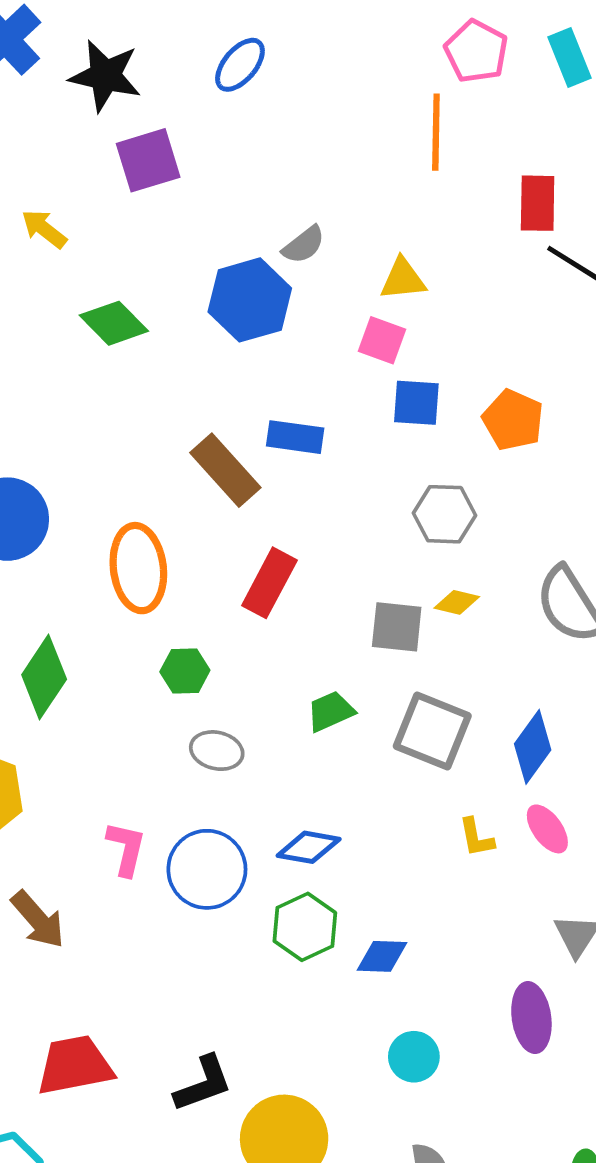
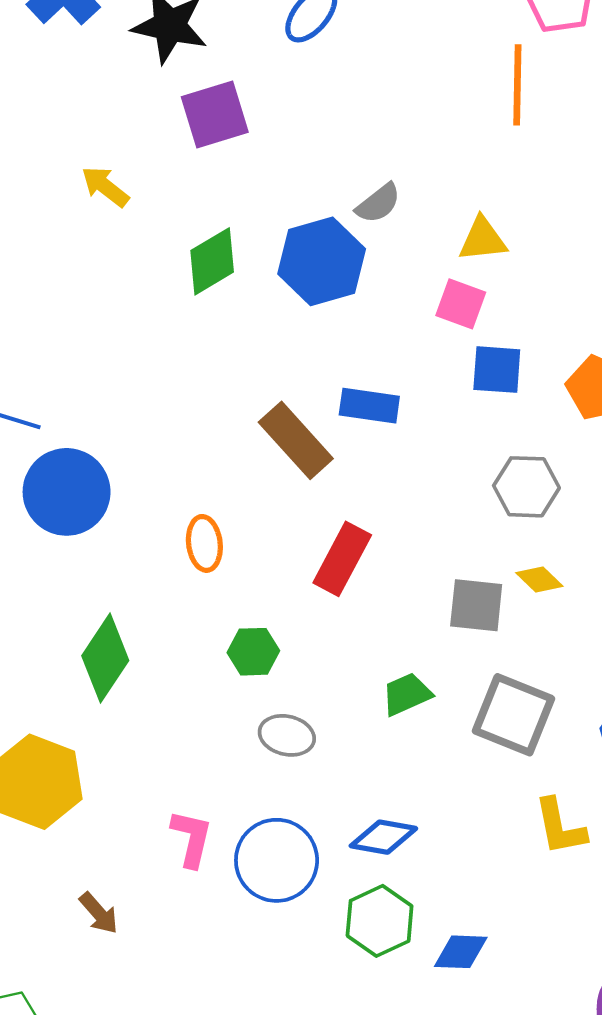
green diamond: (114, 323) -> (212, 261), moved, turned -76
orange ellipse: (138, 568) -> (204, 543), size x0.6
yellow diamond: (457, 602) -> (539, 580), turned 30
yellow L-shape: (476, 838) -> (560, 827), size x1.4
brown arrow: (38, 920) -> (99, 913), size x0.7

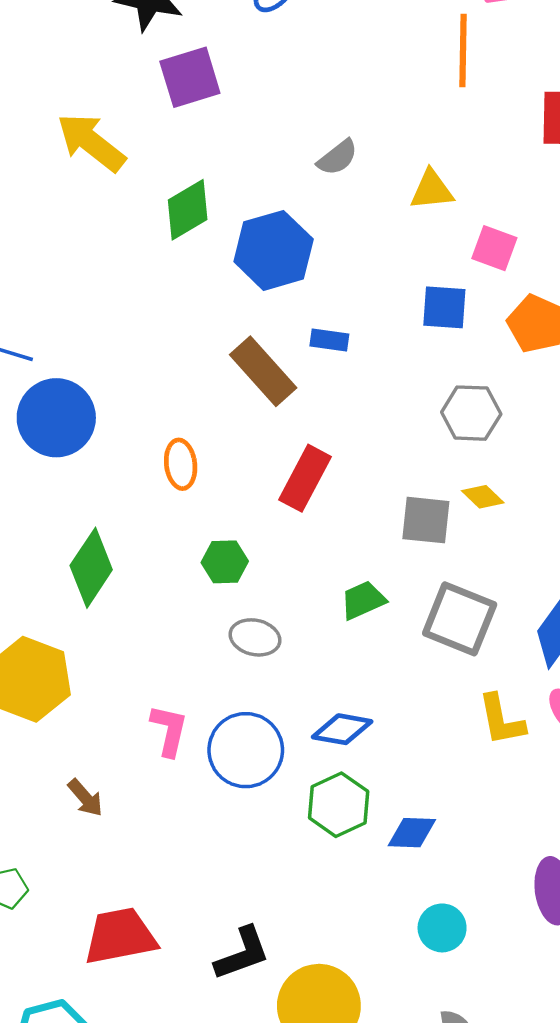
yellow arrow: (105, 187) -> (91, 142), size x1.6
blue hexagon: (322, 261) -> (274, 250), moved
pink square: (461, 304) -> (494, 248), moved
blue rectangle: (369, 406) -> (329, 340), size x0.7

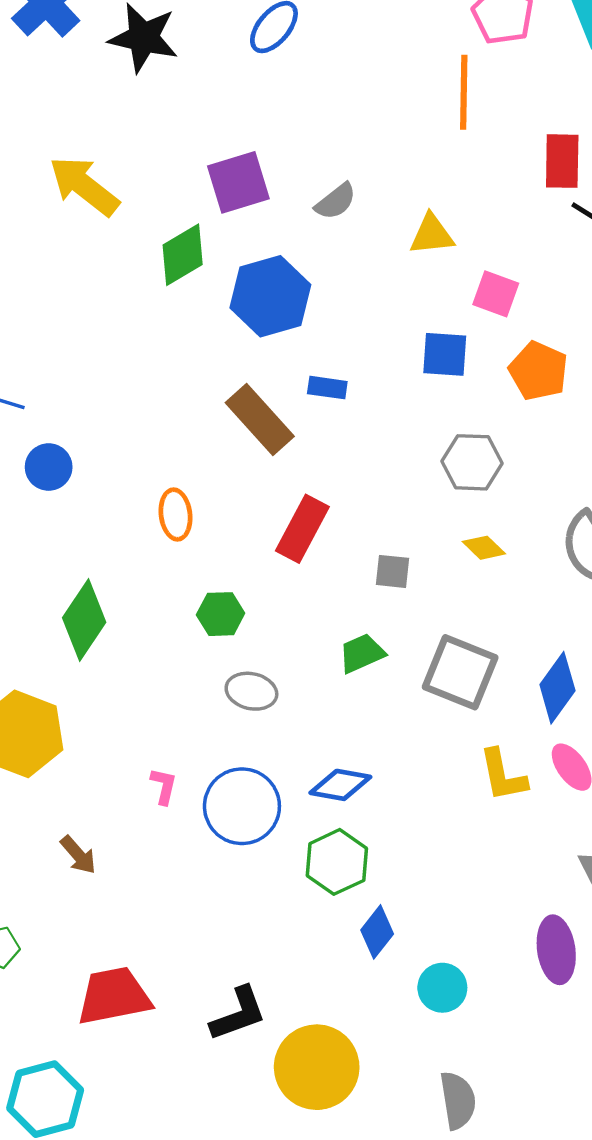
purple square: (190, 77) -> (238, 182), moved
blue circle: (56, 418) -> (49, 467), size x0.6
gray square: (426, 520) -> (393, 571), moved, size x0.7
pink L-shape: (169, 730) -> (164, 786), size x0.7
blue diamond: (412, 833) -> (377, 932), moved, turned -54

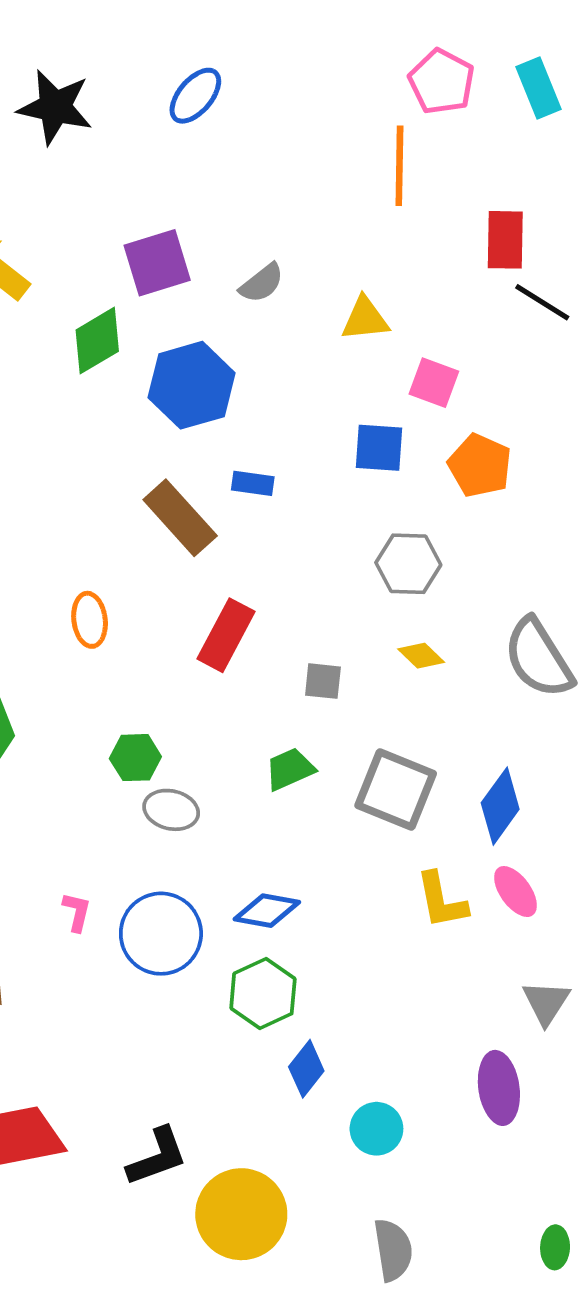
green hexagon: (221, 614) -> (135, 758), moved

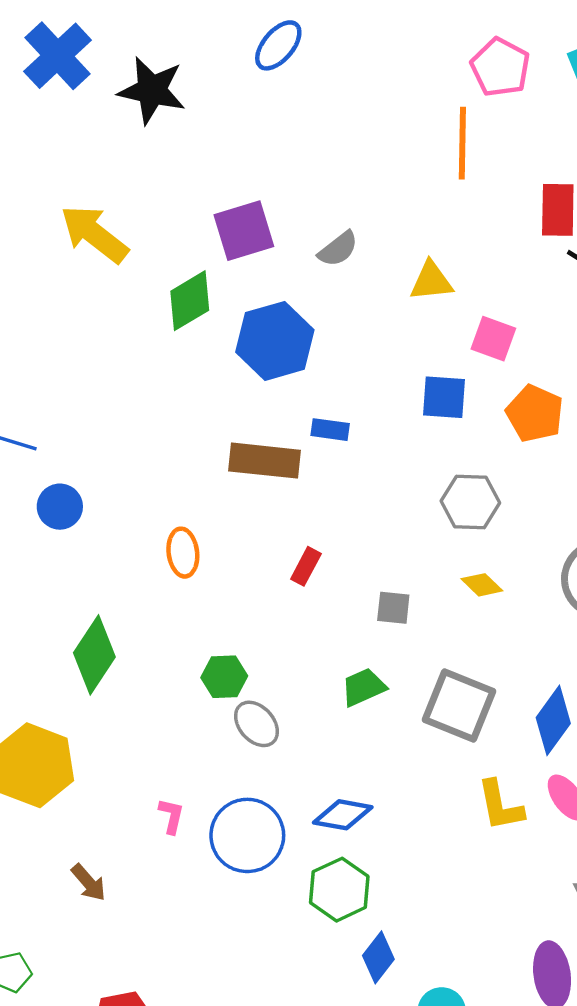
blue ellipse: (195, 96) -> (278, 45), moved
brown rectangle: (180, 518) -> (265, 461), turned -42
red rectangle: (226, 635) -> (306, 566), size x0.6
gray ellipse: (171, 810) -> (256, 724), turned 36

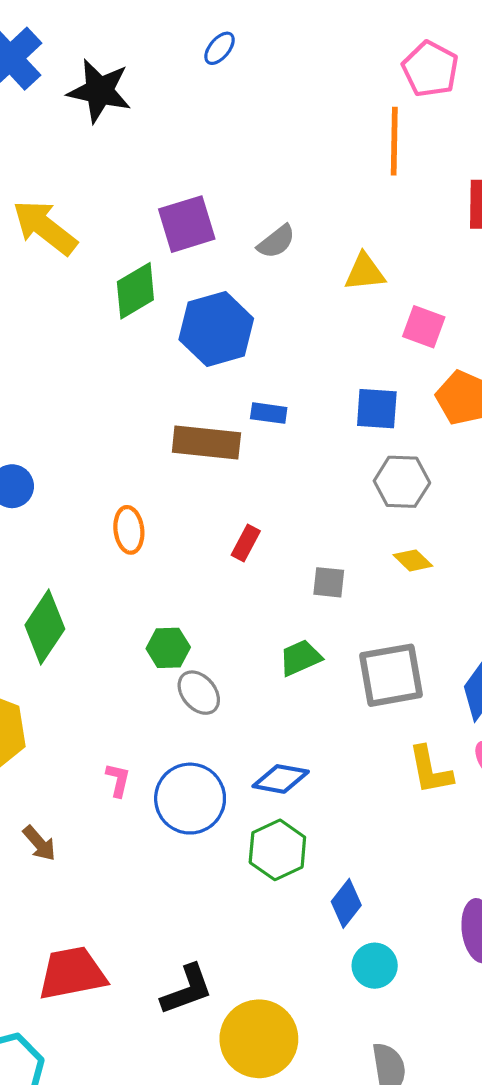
blue ellipse: (278, 45) -> (220, 48), size x0.7
blue square: (444, 397) -> (377, 409), moved
gray square: (459, 706) -> (391, 675), turned -32
blue diamond: (378, 957) -> (346, 903), moved

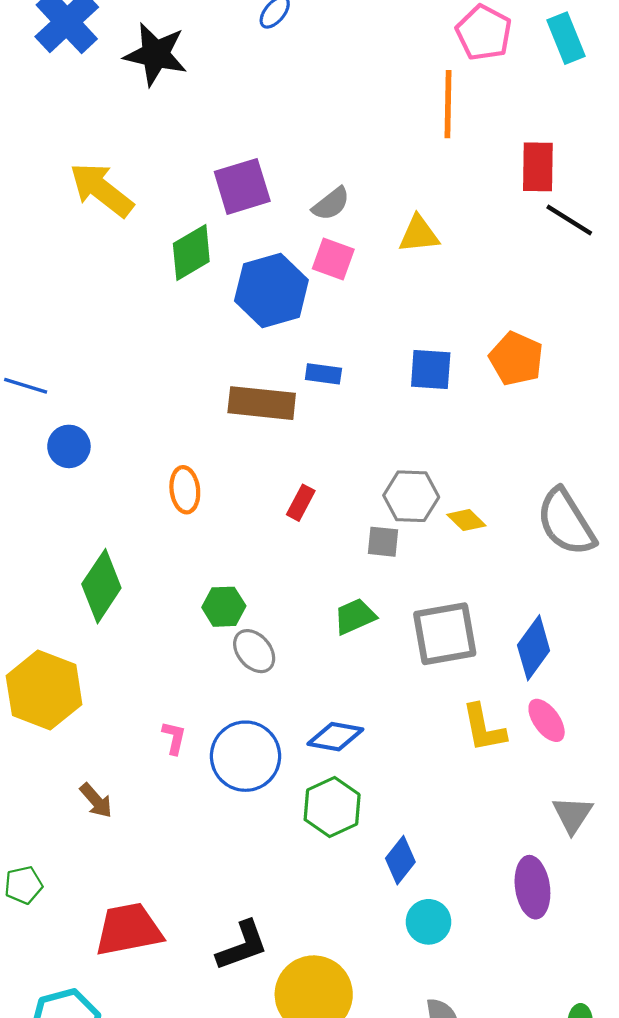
pink square: (424, 327) -> (333, 259), moved
gray hexagon: (402, 482) -> (411, 496), moved

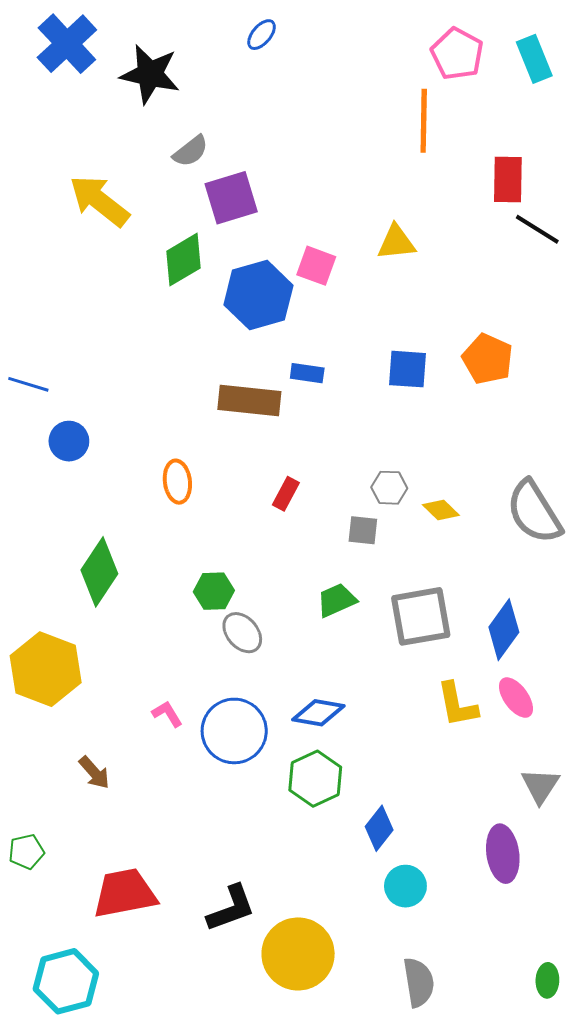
gray semicircle: (331, 204) -> (191, 151), moved
gray hexagon: (411, 496) -> (389, 488), size x0.7
pink L-shape: (174, 738) -> (167, 714), turned -44

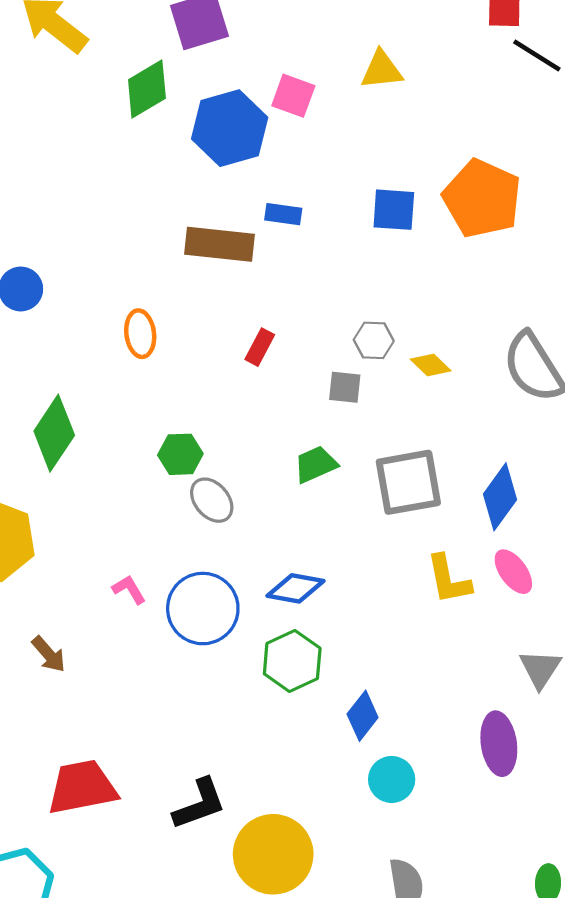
orange pentagon: (488, 359) -> (482, 198), size x1.4

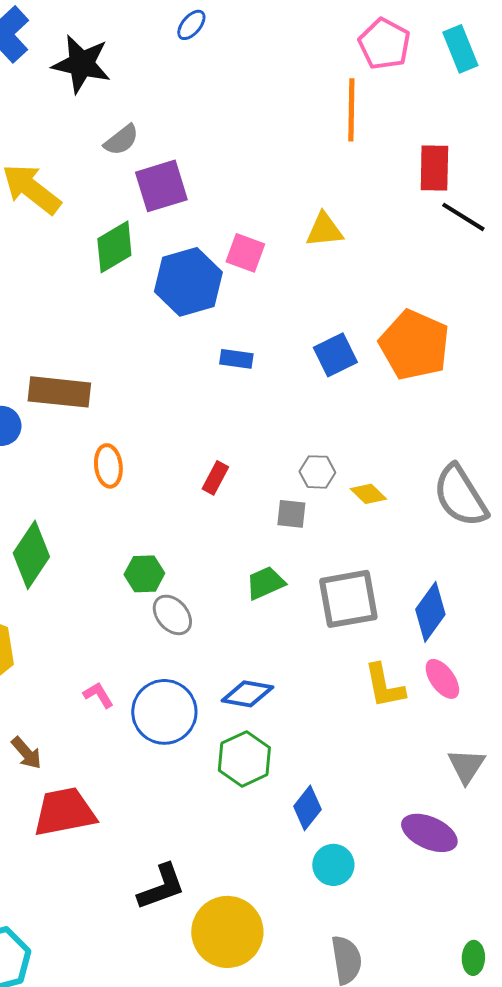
blue square: (394, 210) -> (335, 355), turned -30
brown rectangle: (220, 244) -> (59, 392), moved
purple ellipse: (499, 744) -> (429, 833), turned -58
red trapezoid: (82, 787) -> (64, 812), moved

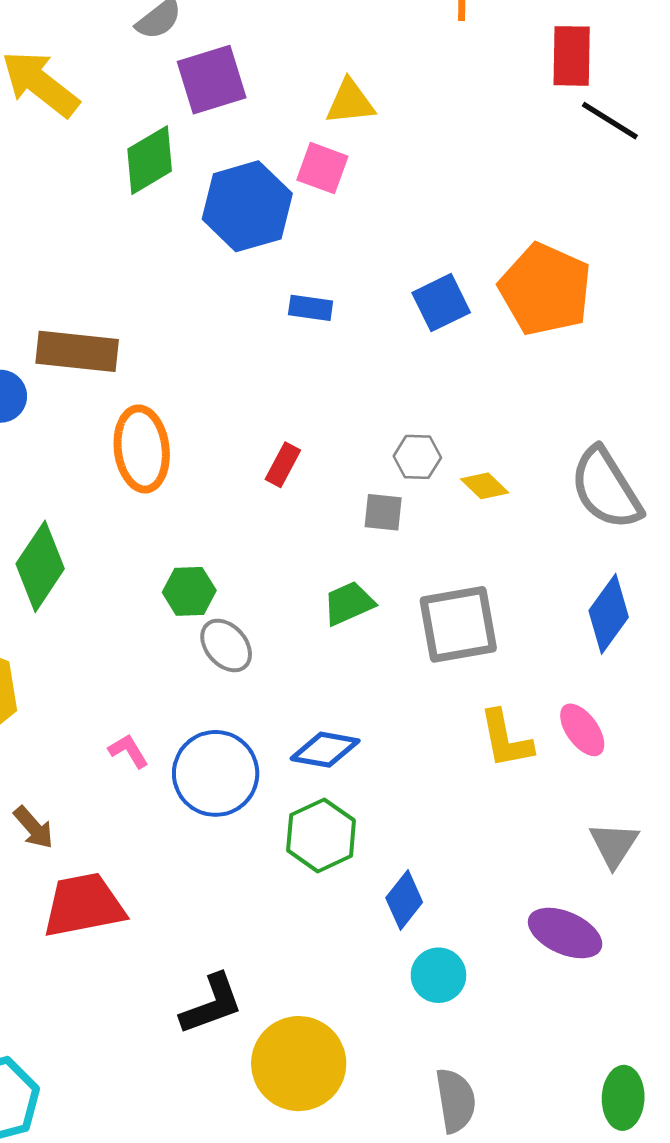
yellow triangle: (324, 230) -> (350, 102), moved
orange ellipse: (108, 466) -> (142, 449), size x1.5
blue diamond: (430, 612) -> (609, 614), moved
green ellipse: (473, 958) -> (623, 1098), size x1.4

